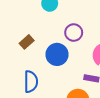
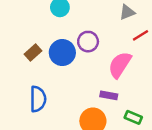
blue circle: (57, 54) -> (62, 53), moved

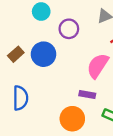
purple circle: (88, 42) -> (69, 29), moved

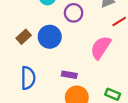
purple rectangle: (87, 95) -> (69, 75), moved

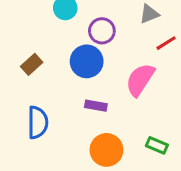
blue circle: (50, 37) -> (87, 61), moved
purple rectangle: (69, 75) -> (96, 106), moved

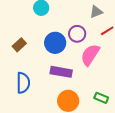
purple circle: (102, 31) -> (77, 34), moved
purple rectangle: (96, 106) -> (61, 72), size x1.5

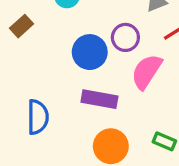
brown rectangle: (19, 45) -> (22, 26), moved

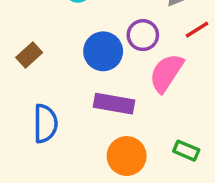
brown rectangle: (22, 26) -> (29, 55), moved

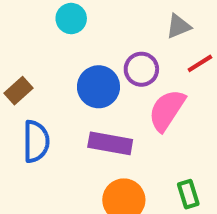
blue semicircle: (45, 124) -> (36, 141), moved
green rectangle: (186, 151) -> (188, 194), turned 50

